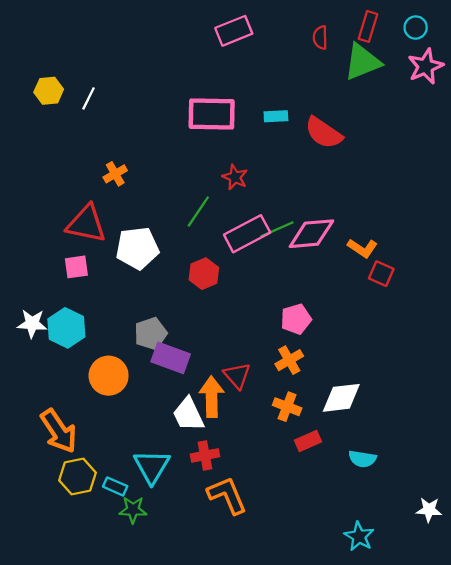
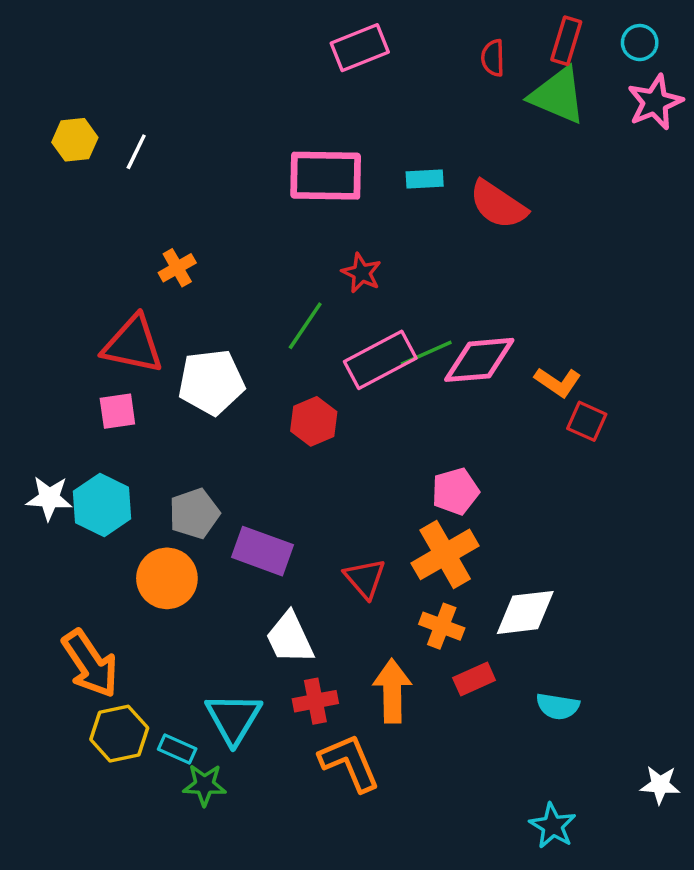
green triangle: (362, 62) -> (558, 95), turned 45
gray pentagon: (151, 333) -> (194, 513), moved
orange cross: (289, 360) -> (445, 554), size x1.5
orange arrow: (212, 397) -> (392, 691), moved

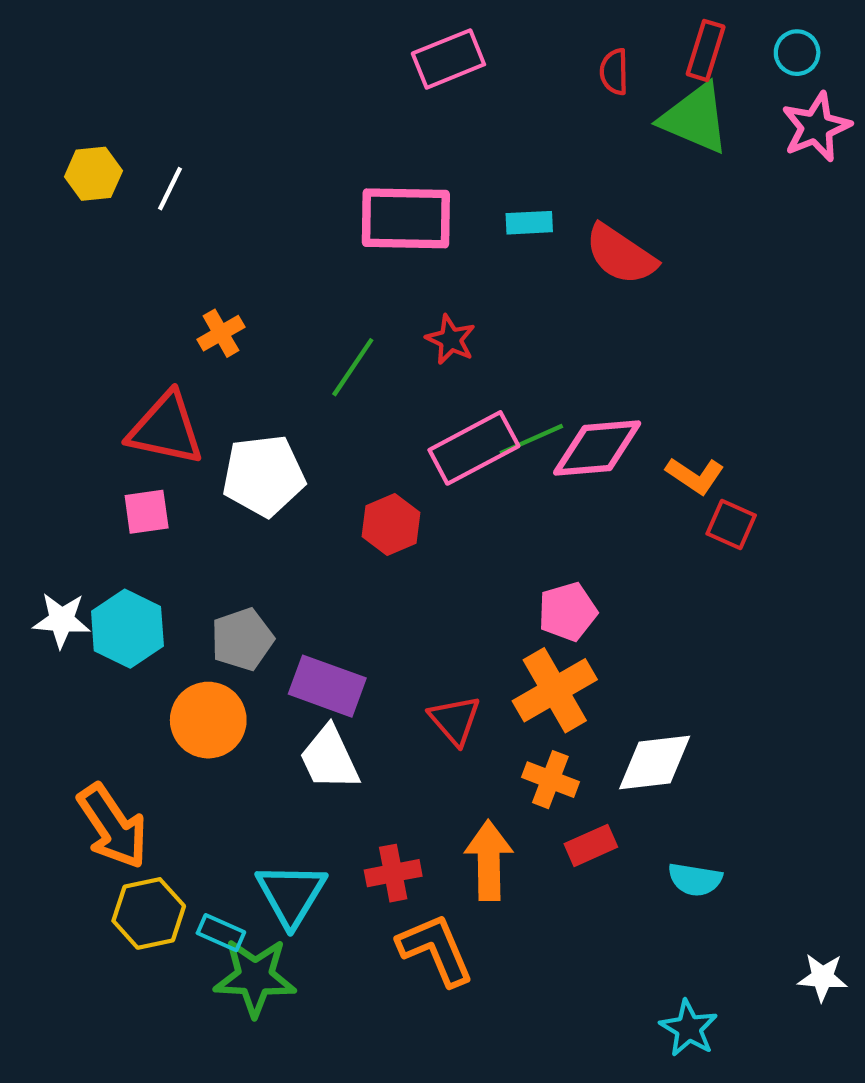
green line: (305, 326) -> (353, 367), moved
white trapezoid: (290, 638) -> (329, 758), moved
green star: (204, 785) -> (255, 977), size x1.5

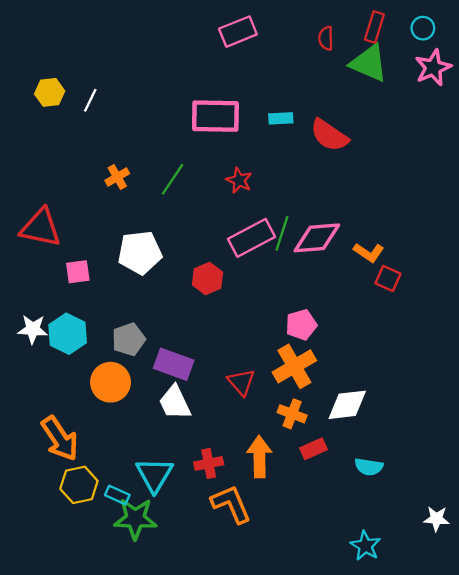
green line: (353, 367) -> (173, 179), moved
red triangle: (166, 429) -> (41, 228), moved
green line: (531, 439) -> (282, 233), turned -48

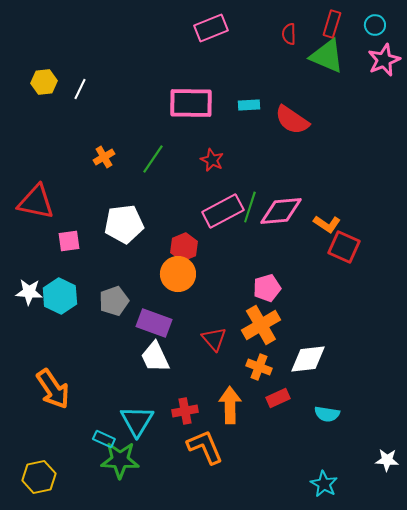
red square: (388, 278) -> (344, 247), size x1.4
orange circle: (111, 382) -> (178, 274), moved
yellow hexagon: (79, 485) -> (39, 477), moved

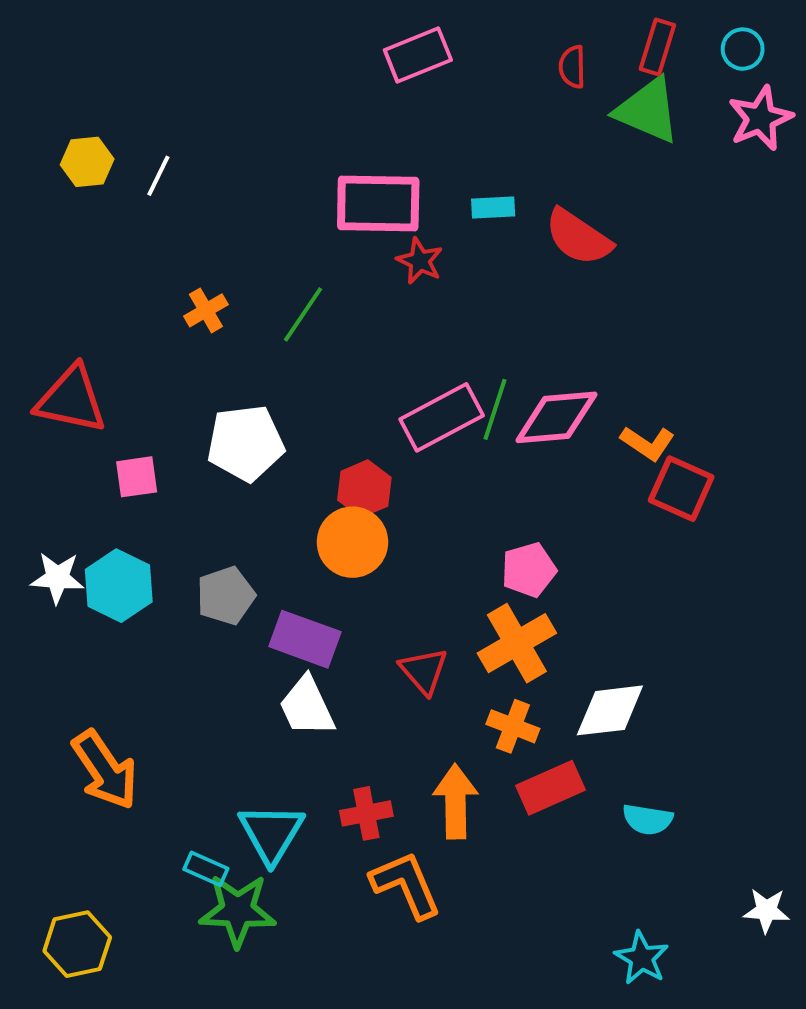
red star: (212, 160) -> (420, 261), moved
red rectangle: (278, 398) -> (551, 788), size x1.4

